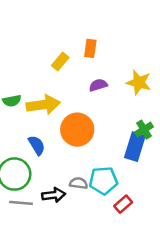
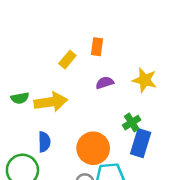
orange circle: (77, 130) -> (93, 148), moved
green cross: (144, 130) -> (132, 123), moved
blue semicircle: (37, 145) -> (44, 142), turned 30

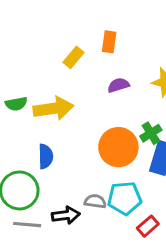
orange circle: (93, 148) -> (118, 147), moved

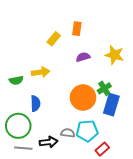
green semicircle: (16, 104) -> (16, 80), moved
yellow arrow: (53, 108) -> (40, 72), size x0.7

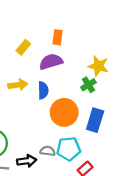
yellow rectangle: (54, 39) -> (23, 47), moved
purple semicircle: (83, 57) -> (51, 62), moved, size x1.5
green cross: (104, 88) -> (88, 85), moved
blue semicircle: (35, 104) -> (43, 90), moved

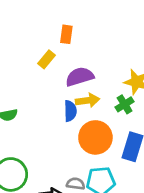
orange rectangle: (58, 37) -> (66, 34), moved
yellow arrow: (18, 85) -> (88, 100), moved

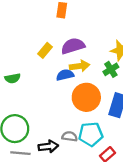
yellow rectangle: (47, 59) -> (45, 50), moved
blue semicircle: (70, 111) -> (65, 75), turned -102

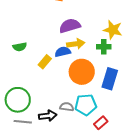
yellow rectangle: (45, 50) -> (45, 62), moved
green cross: (111, 69) -> (104, 47), turned 32
green semicircle: (13, 78) -> (20, 47), moved

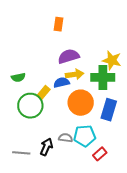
green cross: (104, 47) -> (103, 77), size x1.6
green circle: (18, 100) -> (30, 106), moved
black arrow: (48, 116) -> (46, 147), turned -60

